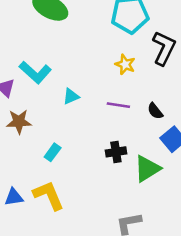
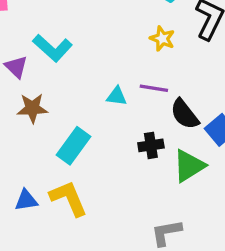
cyan triangle: (71, 96) -> (117, 96), moved, turned 30
black semicircle: (155, 111) -> (185, 114), moved, size x1.5
cyan rectangle: (53, 152) -> (74, 146), size x1.6

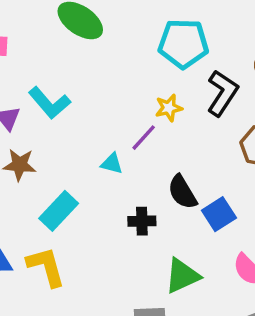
yellow star: (162, 39) -> (169, 108), turned 30
purple line: (154, 88) -> (144, 138), moved, turned -64
green triangle: (189, 166) -> (182, 276), moved

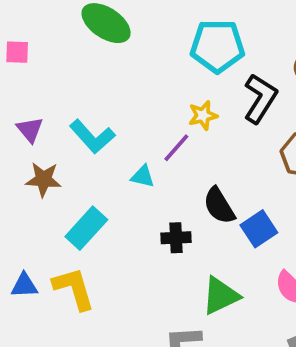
cyan L-shape: (49, 103) -> (92, 137), moved

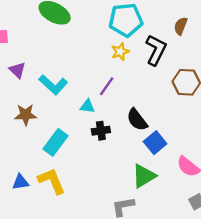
yellow star: (203, 115) -> (120, 52), moved
purple triangle: (30, 130) -> (17, 70), moved
blue square: (259, 229) -> (155, 143), moved
black cross: (176, 238) -> (101, 131), moved

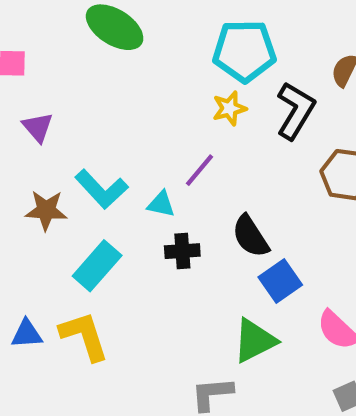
cyan L-shape: (53, 85) -> (101, 189), moved

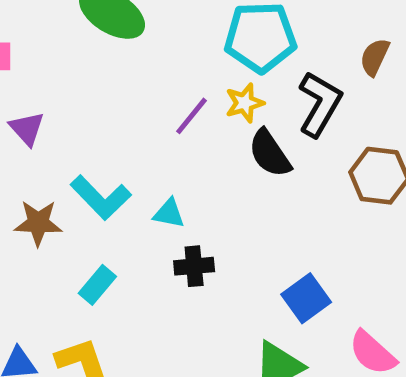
purple line: (200, 170) -> (191, 116), moved
black semicircle: (251, 236) -> (270, 153), moved
cyan rectangle: (97, 266) -> (97, 285), size x0.7

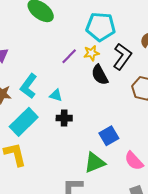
cyan L-shape: (101, 198) -> (29, 86), turned 75
cyan rectangle: (97, 285) -> (24, 122), size x1.8

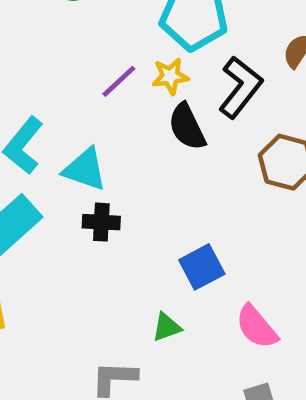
cyan triangle: (56, 95) -> (85, 169), size x1.5
green triangle: (95, 163) -> (167, 327), size x0.6

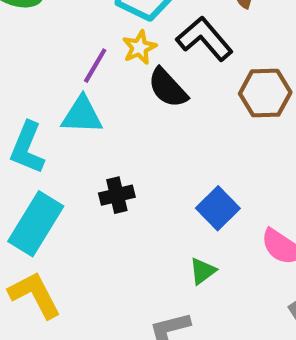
black L-shape: (240, 87) -> (205, 39), turned -62
cyan triangle: (85, 169) -> (82, 115), moved

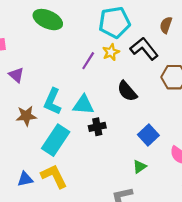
black semicircle: (168, 88) -> (127, 91), moved
cyan triangle: (82, 115) -> (83, 105), moved

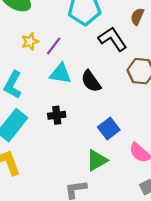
yellow star: (111, 52) -> (30, 42), moved
cyan triangle: (83, 105) -> (60, 74), moved
green triangle: (140, 167) -> (97, 160), size x1.5

